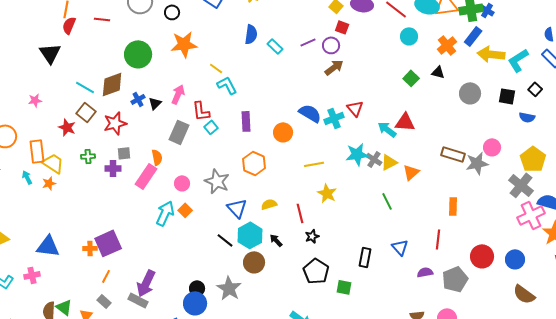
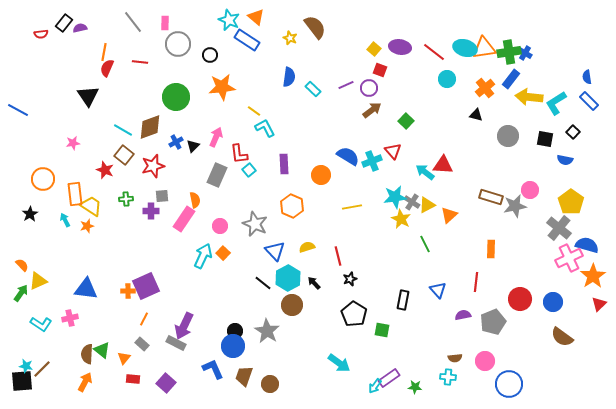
green square: (411, 78) -> (406, 121), moved
yellow star: (327, 193) -> (401, 219), moved

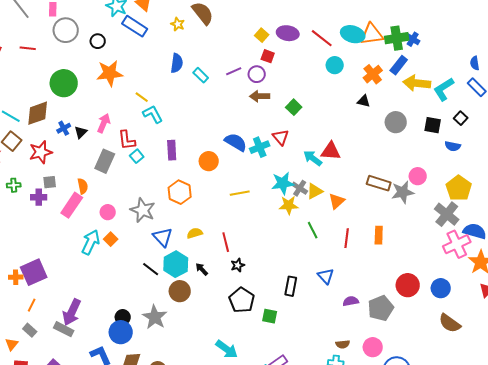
brown arrow: (372, 110) -> (260, 96), turned -144
yellow star: (401, 219) -> (289, 205), turned -30
red line: (476, 282) -> (347, 238), moved

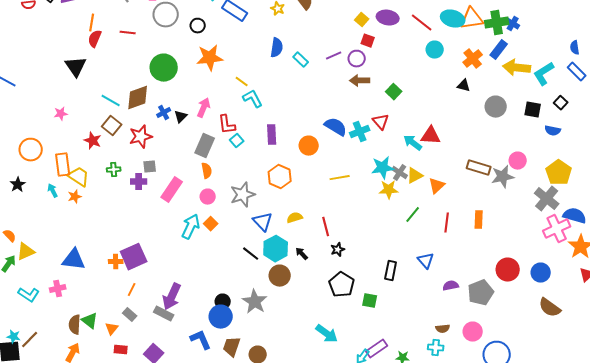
orange semicircle: (83, 186) -> (207, 171), moved
gray star: (143, 210) -> (243, 195), turned 30
green line: (313, 230) -> (413, 215), turned 66

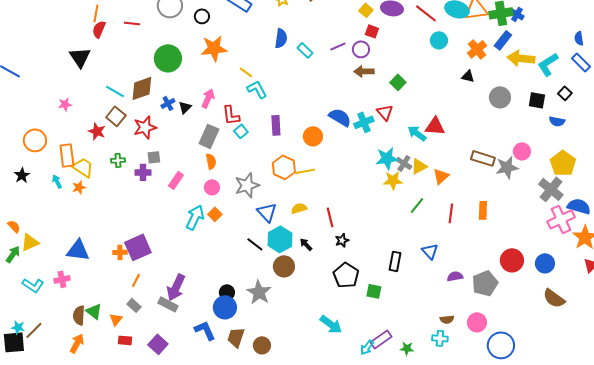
yellow line: (340, 178) -> (305, 171), moved
pink rectangle: (172, 190) -> (176, 180), size x0.7

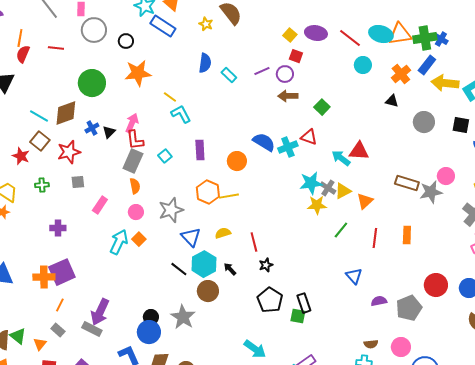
red triangle: (385, 112) -> (309, 137), turned -30
red L-shape: (231, 115) -> (135, 140), moved
purple cross: (143, 172) -> (58, 228), moved
orange cross: (120, 252) -> (44, 277), size x1.5
black rectangle: (395, 261) -> (304, 303), moved, turned -30

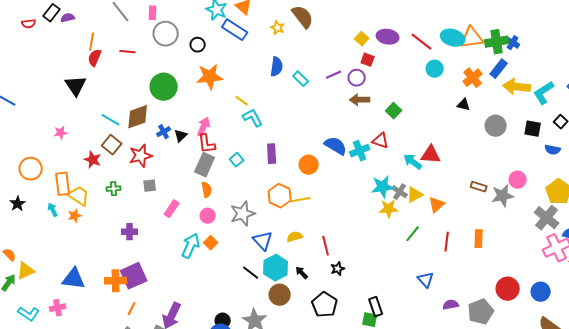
brown rectangle: (407, 183) -> (479, 187), size x0.7
black pentagon: (270, 300) -> (325, 305), moved

